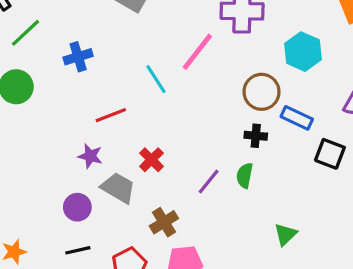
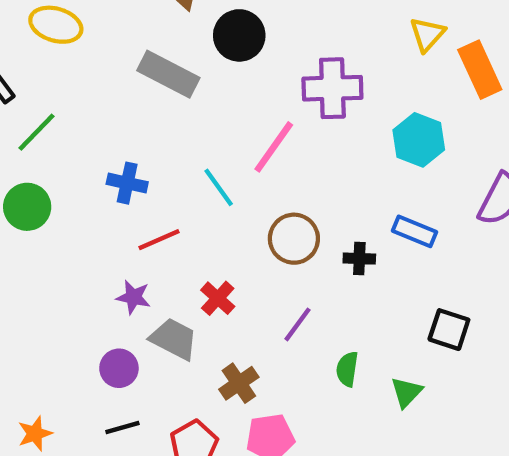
blue cross: (78, 57) -> (127, 183), moved, turned 32
brown circle: (262, 92) -> (294, 239), moved
black square: (330, 154) -> (449, 330), moved
green semicircle: (245, 175) -> (347, 369), moved

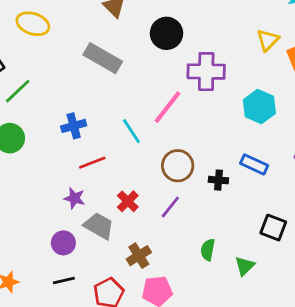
black circle: (239, 35) -> (166, 33), moved
blue cross: (127, 183) -> (74, 126), turned -30
purple line: (297, 324) -> (170, 207), moved

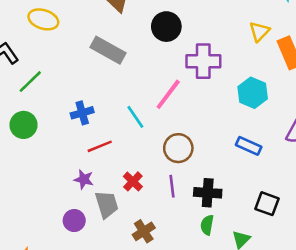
black cross: (218, 180) -> (208, 193), moved, size x1.5
purple line: (170, 207) -> (172, 186), turned -45
gray trapezoid: (99, 226) -> (107, 204), turned 44

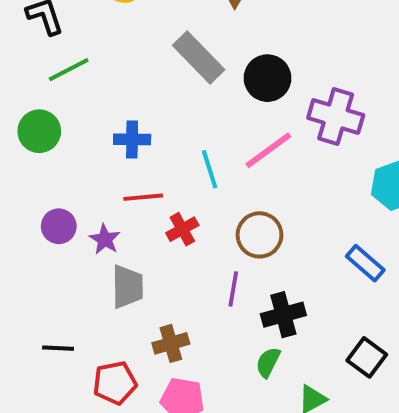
black circle: (166, 27) -> (267, 78), moved
red cross: (133, 181) -> (182, 229), moved
black cross: (208, 193) -> (283, 315), turned -36
purple circle: (74, 221) -> (59, 226), moved

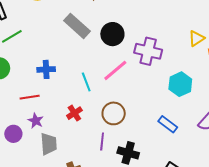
red line: (143, 197) -> (30, 97), moved
purple circle: (59, 226) -> (13, 134), moved
black cross: (283, 315) -> (128, 153), turned 35

